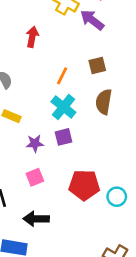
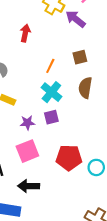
pink square: (35, 177) -> (27, 151), size x1.5

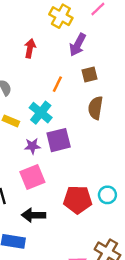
purple arrow: (75, 19) -> (78, 45), moved, turned -100
cyan cross: (51, 92) -> (41, 113), moved
purple square: (51, 117) -> (59, 140), size x1.5
red pentagon: (69, 158) -> (78, 200), moved

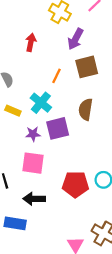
brown square: (90, 75) -> (87, 67), size x1.5
brown semicircle: (96, 108) -> (86, 109), moved
pink square: (32, 177) -> (33, 163), turned 30

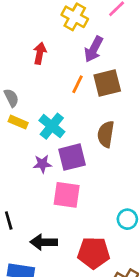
orange line: (56, 76) -> (77, 84), moved
yellow rectangle: (13, 111) -> (18, 122), moved
pink square: (33, 163) -> (67, 195), moved
red pentagon: (75, 184) -> (94, 253), moved

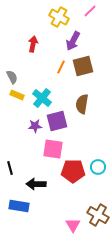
red pentagon: (94, 253) -> (73, 171), moved

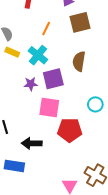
orange line: (61, 67) -> (46, 29), moved
cyan circle: (98, 167) -> (95, 104), moved

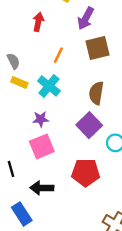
purple square: (53, 79) -> (89, 125), moved, turned -30
pink square: (49, 107) -> (42, 146), moved, turned -30
blue rectangle: (14, 166) -> (22, 214), turned 48

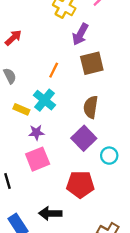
red arrow: (38, 22) -> (13, 38), moved, turned 36
yellow rectangle: (19, 82) -> (21, 109), moved
black arrow: (42, 188) -> (50, 213), moved

